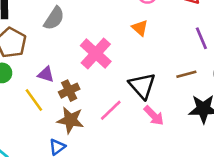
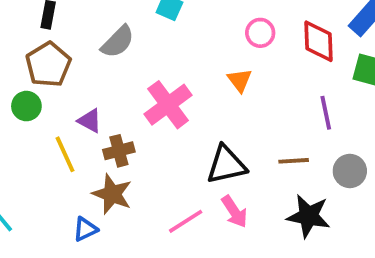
black triangle: (142, 86) -> (226, 165), turned 48
pink line: (111, 110) -> (186, 221), moved

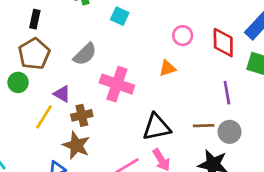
gray semicircle: (118, 42) -> (85, 54), moved
orange triangle: (240, 80) -> (167, 68), turned 48
pink cross: (168, 105) -> (117, 84), turned -36
yellow line: (65, 154) -> (44, 117), turned 55
gray circle: (350, 171) -> (230, 132), moved

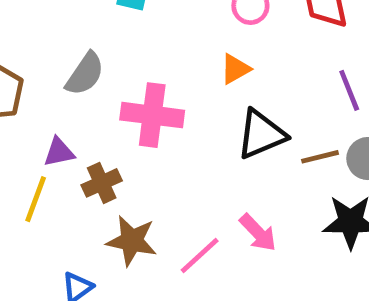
purple triangle: (62, 94) -> (59, 152), turned -30
black triangle: (157, 127) -> (261, 134), moved
brown star: (76, 145) -> (132, 241), moved

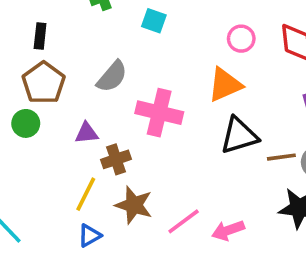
orange triangle: (235, 69) -> (225, 85), size x1.5
yellow line: (36, 199) -> (86, 194), moved
pink arrow: (258, 233) -> (228, 230), moved, turned 108

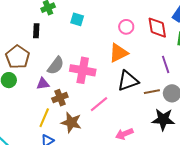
black rectangle: (40, 36) -> (36, 31), moved
gray semicircle: (112, 77) -> (56, 66), moved
pink line: (184, 221) -> (99, 104), moved

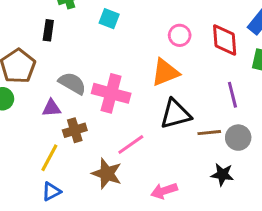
gray semicircle: (56, 66) -> (72, 83), turned -102
black star: (163, 119) -> (222, 174), size x0.7
brown star: (71, 122) -> (107, 174), moved

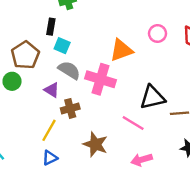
cyan square: (109, 19) -> (62, 46), moved
orange triangle: (165, 72) -> (121, 50), moved
purple triangle: (52, 108) -> (52, 90), turned 35
pink line: (131, 145) -> (133, 123), moved, turned 65

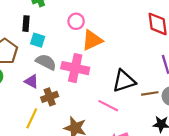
pink circle: (158, 34) -> (76, 21), moved

